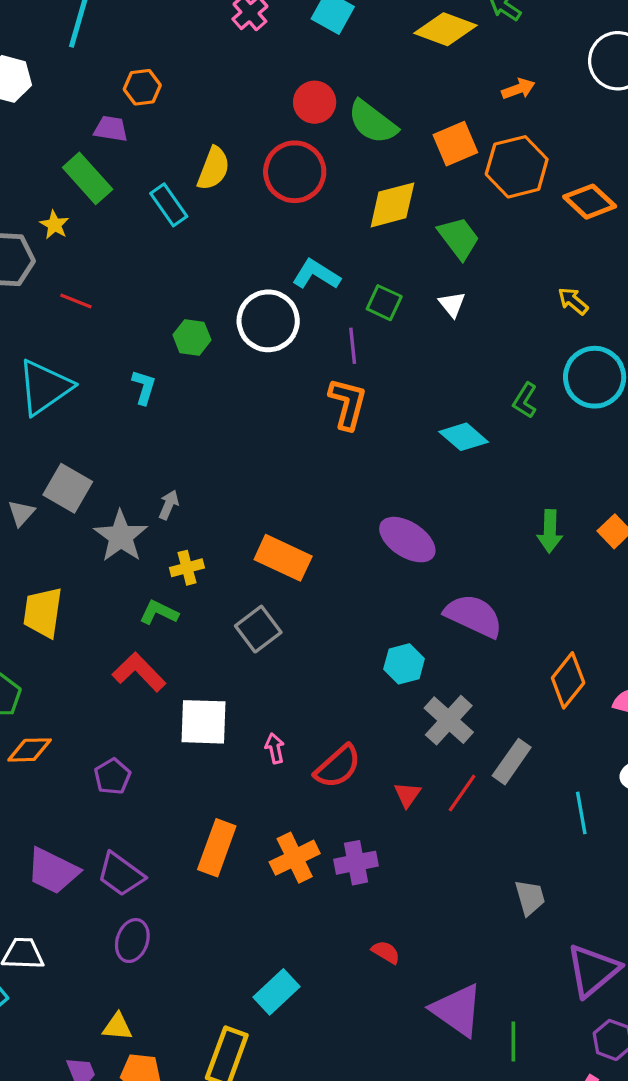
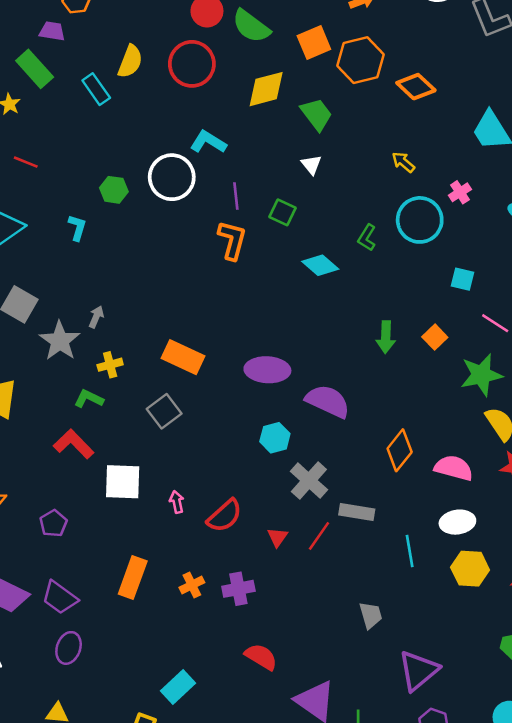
green square: (384, 303) -> (282, 212), moved
purple ellipse: (407, 540) -> (267, 370), moved, turned -30
gray rectangle: (512, 762) -> (357, 512), turned 64
orange cross: (295, 858) -> (192, 585), size x0.7
red semicircle: (386, 952) -> (261, 657), size x1.5

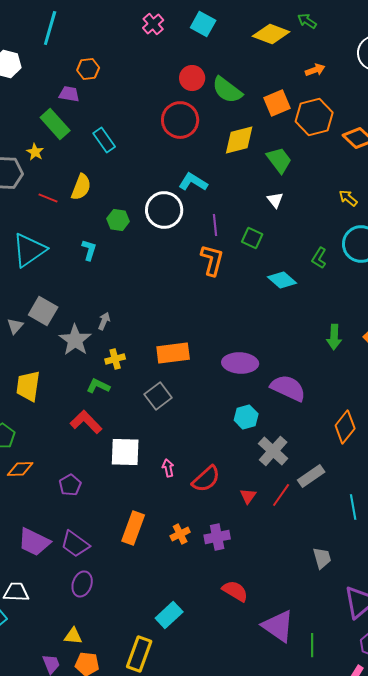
yellow semicircle: (130, 61) -> (81, 187), moved
orange rectangle: (183, 357) -> (173, 353), turned -32
gray rectangle: (357, 512) -> (311, 476), turned -44

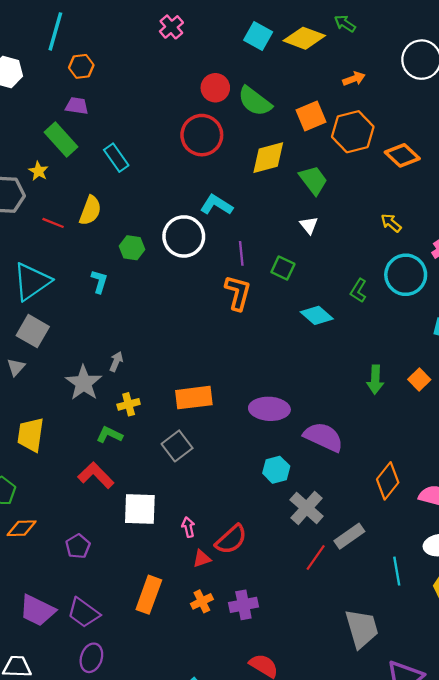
cyan square: (203, 24) -> (258, 36), moved
orange hexagon: (88, 69) -> (81, 66), moved
gray square: (43, 311) -> (33, 331), moved
red triangle: (248, 496) -> (202, 559), moved, turned 36
gray trapezoid: (322, 558) -> (362, 628), size x1.6

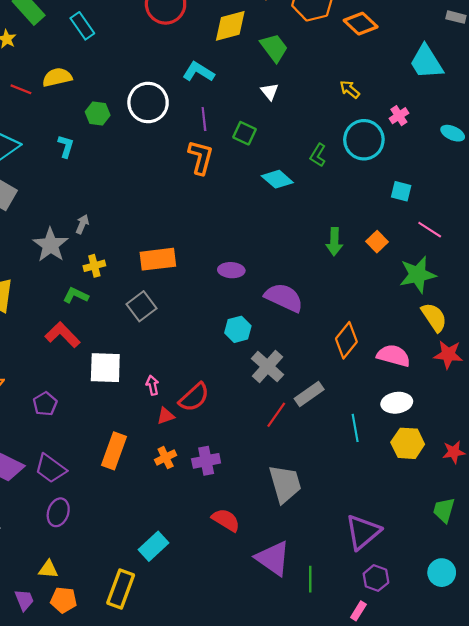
cyan L-shape: (216, 205) -> (198, 72), moved
yellow semicircle: (90, 211) -> (57, 77), turned -124
purple ellipse: (269, 409) -> (231, 270), size x0.7
gray trapezoid: (362, 628) -> (285, 484), moved

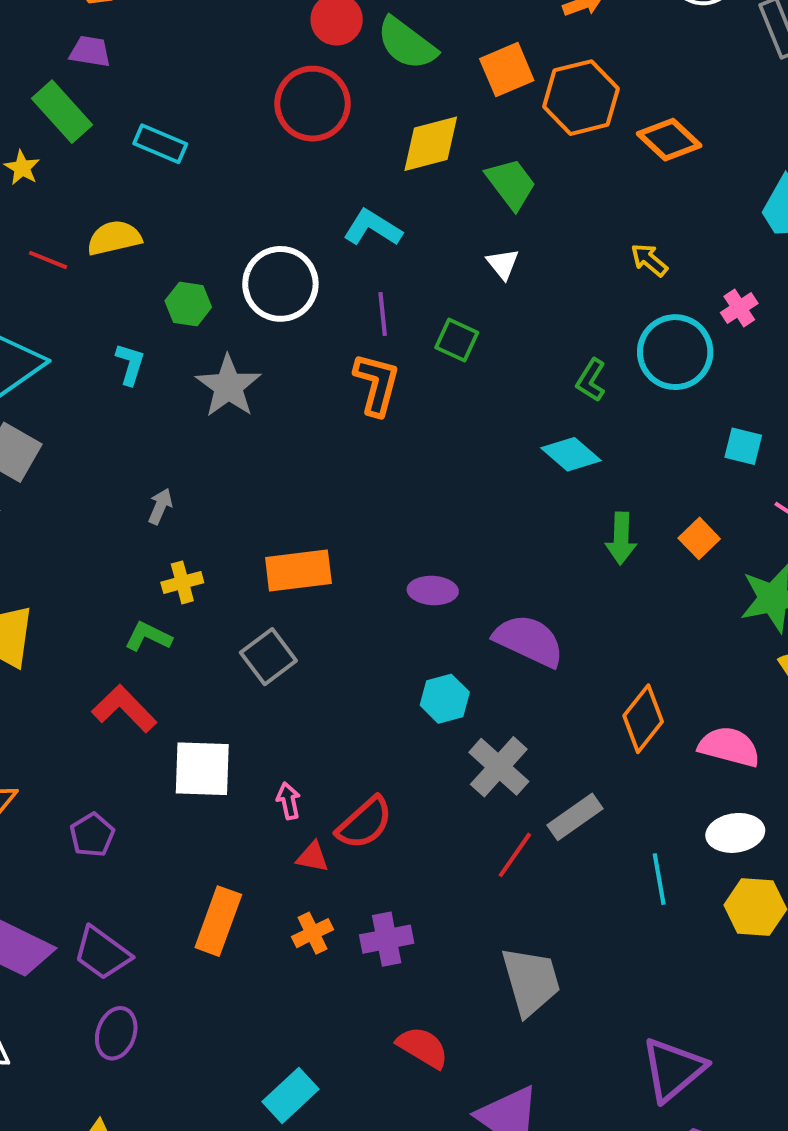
cyan rectangle: (82, 26) -> (160, 144), turned -32
cyan diamond: (277, 179) -> (571, 454), moved
gray star: (51, 245) -> (228, 386), moved
red triangle: (166, 416) -> (313, 857), turned 30

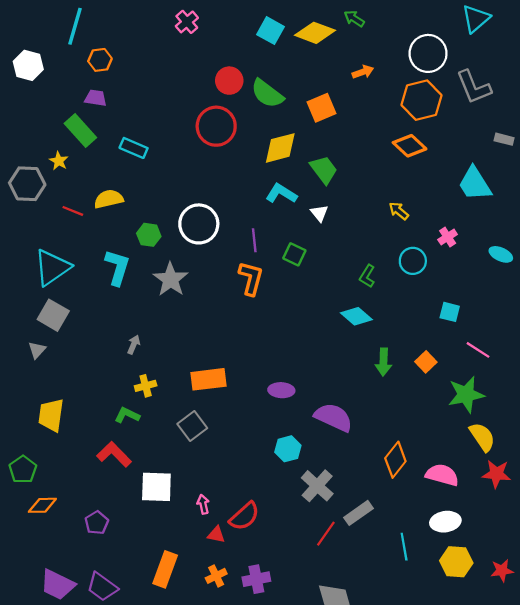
orange hexagon: (581, 98) -> (421, 100), moved
cyan L-shape: (373, 228) -> (281, 194), moved
cyan circle: (675, 352) -> (413, 261), size x0.7
cyan L-shape: (130, 364) -> (117, 267), size x1.6

